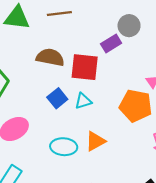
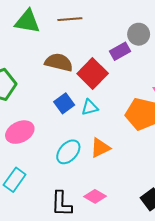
red square: (85, 67) -> (93, 74), turned 36
cyan ellipse: (64, 147) -> (68, 152), turned -55

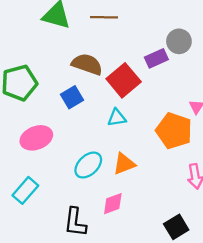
blue square: (64, 103) -> (72, 97), moved
pink diamond: (95, 196) -> (113, 204), moved, turned -55

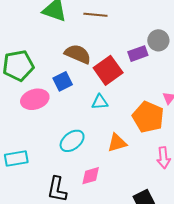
pink ellipse: (36, 138) -> (35, 99), moved
orange triangle: (124, 164) -> (117, 143), moved
cyan rectangle: (25, 190) -> (16, 159), turned 35

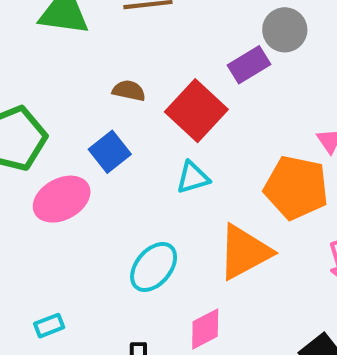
brown semicircle: (78, 54) -> (129, 91), size x0.6
orange triangle: (117, 143) -> (244, 252), size x1.4
cyan rectangle: (16, 159) -> (49, 326), size x0.6

